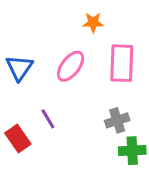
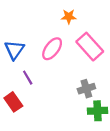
pink rectangle: (122, 63) -> (90, 47), turned -44
purple line: (48, 119) -> (28, 78), moved

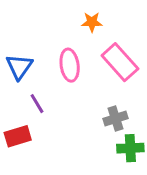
pink ellipse: (52, 49) -> (70, 65), turned -45
red rectangle: (13, 102) -> (18, 136), turned -72

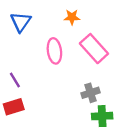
blue triangle: (19, 67) -> (21, 22), moved
purple line: (37, 104) -> (15, 80), moved

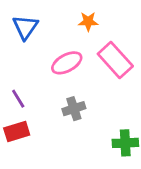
pink ellipse: (54, 51) -> (67, 63), turned 70
gray cross: (90, 93) -> (74, 109), moved

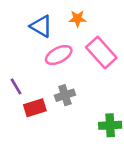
blue triangle: (25, 27) -> (41, 26), moved, turned -35
red rectangle: (17, 131) -> (35, 108), moved

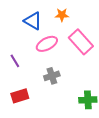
purple line: (16, 86) -> (15, 61), moved
red rectangle: (35, 108) -> (20, 96), moved

